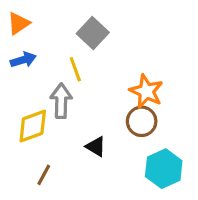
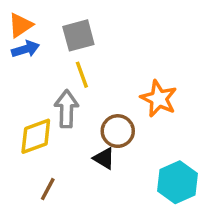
gray square: (93, 33) -> (78, 35), moved, turned 32
blue arrow: (23, 60) -> (26, 49), moved
brown circle: (142, 121) -> (118, 131), moved

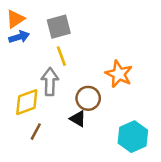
brown line: (48, 189) -> (36, 132), moved

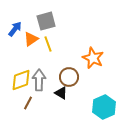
orange triangle: (15, 19) -> (31, 39), moved
blue arrow: (19, 37) -> (15, 29), turned -35
gray arrow: (50, 82) -> (39, 80), moved

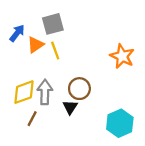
orange star: (93, 58) -> (122, 56), moved
black triangle: (61, 93) -> (70, 107), turned 32

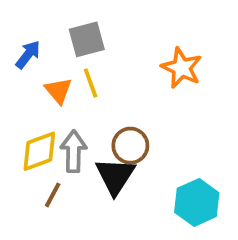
orange triangle: (36, 45) -> (58, 91), moved, turned -36
orange star: (122, 56) -> (182, 68), moved
black triangle: (70, 107) -> (115, 176), size x1.6

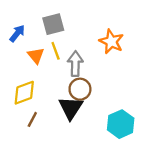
gray arrow: (73, 151) -> (75, 64), moved

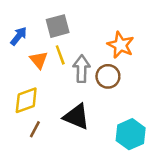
brown circle: (80, 89) -> (108, 76), moved
black triangle: (71, 108) -> (76, 117), turned -40

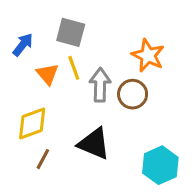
gray square: (58, 26) -> (71, 32), turned 30

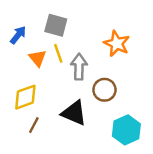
brown circle: (133, 94) -> (104, 90), moved

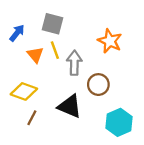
yellow diamond: (25, 97) -> (24, 91), turned 40

